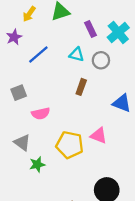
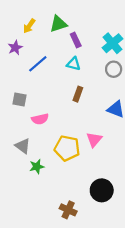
purple rectangle: (90, 29) -> (76, 40), moved
gray circle: (101, 60) -> (114, 69), moved
gray square: (19, 93) -> (19, 100), turned 32
pink triangle: (99, 136) -> (94, 140), turned 49

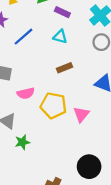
purple rectangle: (76, 40) -> (62, 12), turned -40
brown rectangle: (78, 94) -> (65, 68), turned 48
yellow pentagon: (67, 148) -> (53, 106), moved

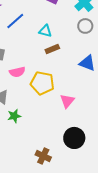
cyan triangle: (60, 37) -> (45, 31), moved
pink triangle: (81, 114) -> (67, 101), moved

